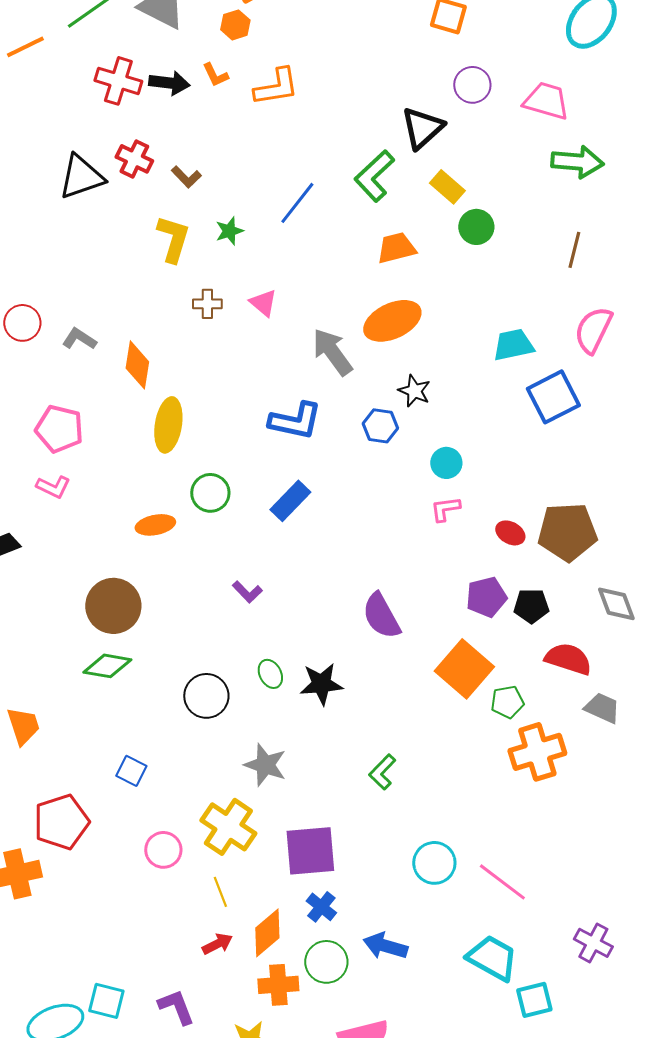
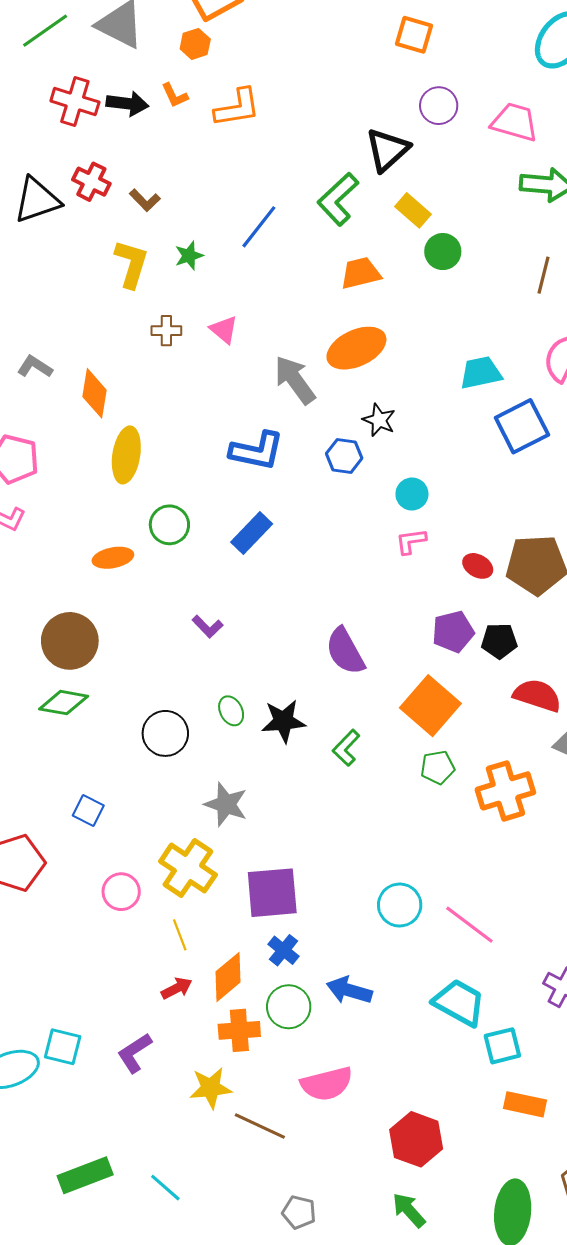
green pentagon: (507, 702) -> (438, 767), moved
green L-shape: (382, 772) -> (346, 748), moved
purple L-shape: (176, 1007) -> (135, 1053), turned -102

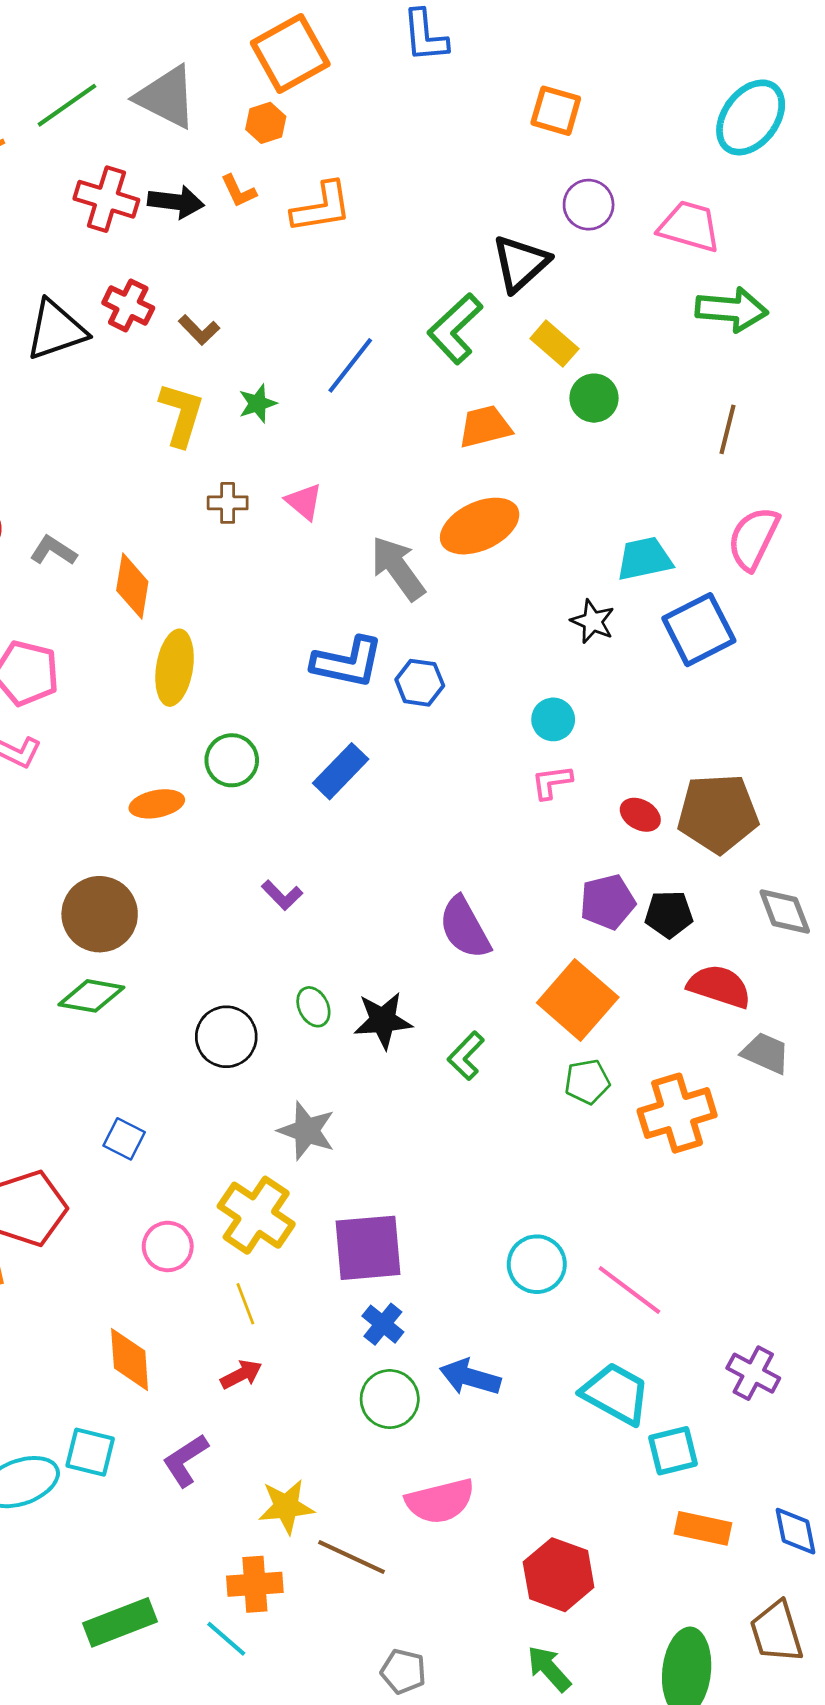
black star: (379, 420) -> (593, 621), moved
blue hexagon: (344, 456) -> (420, 683), moved
orange diamond: (228, 977) -> (130, 1360), moved, turned -54
orange cross: (239, 1030) -> (255, 1584), moved

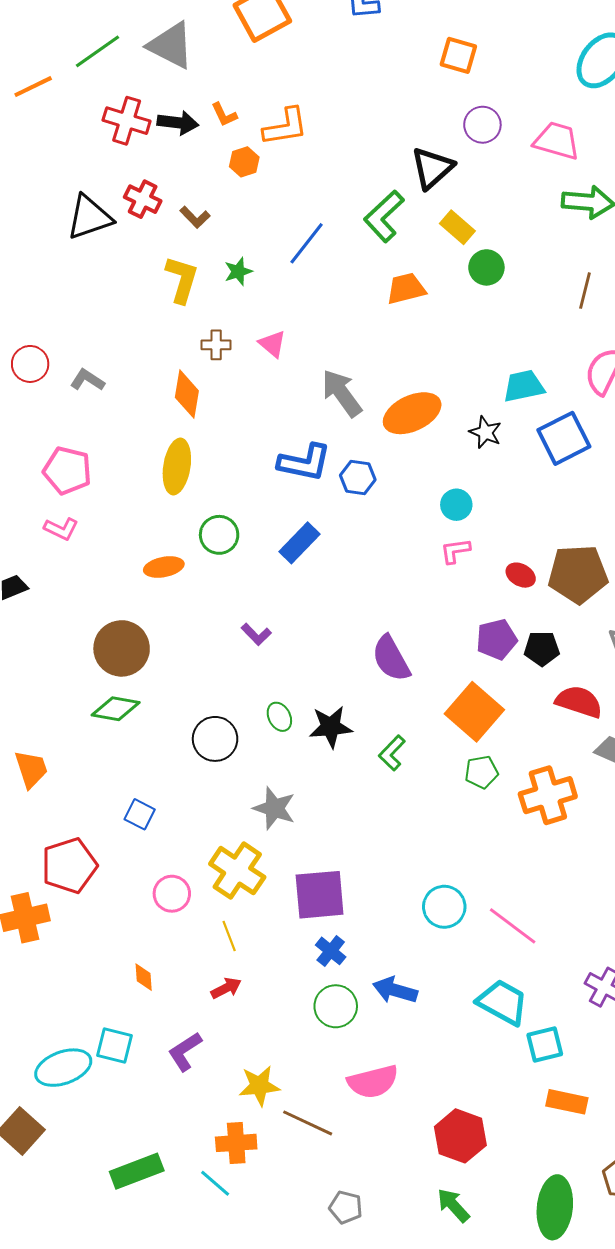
orange hexagon: (266, 123) -> (244, 162), moved
orange ellipse: (480, 526) -> (412, 413), moved
orange diamond: (132, 586) -> (187, 394), moved
orange diamond: (130, 1360) -> (144, 977), size x0.6

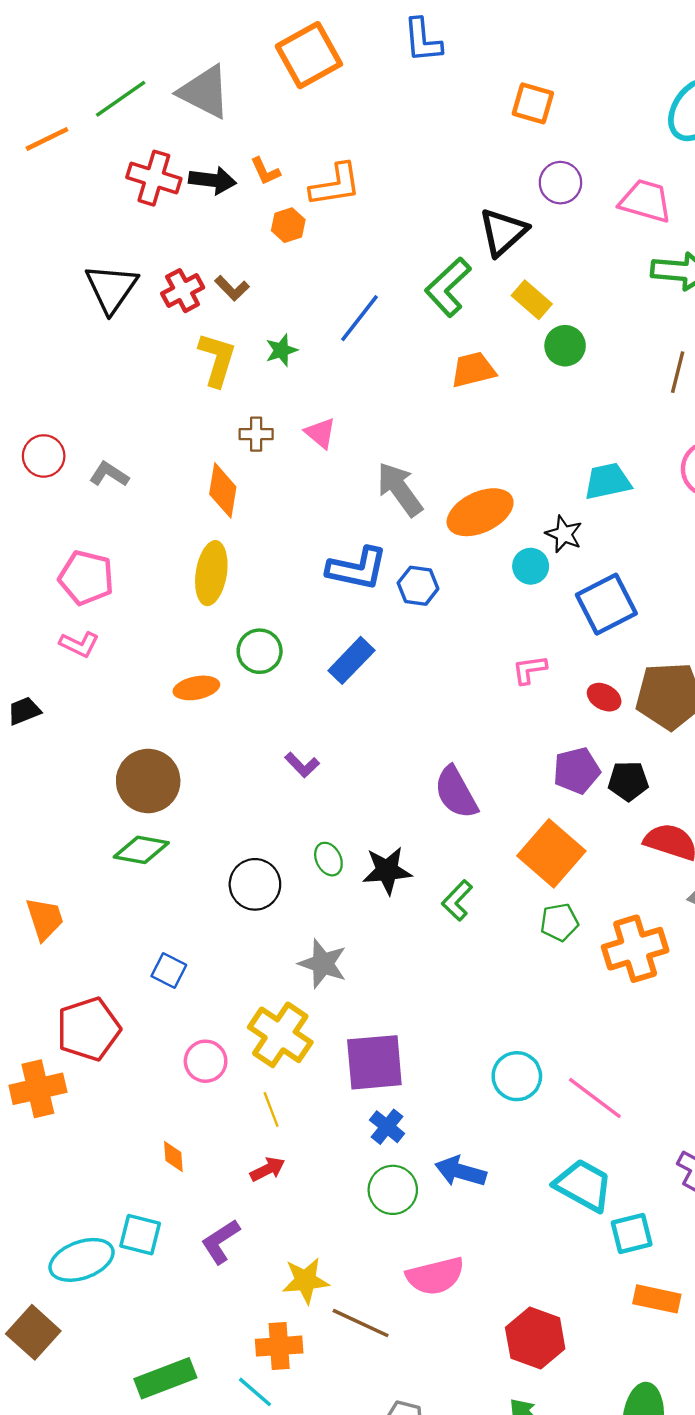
red cross: (143, 199) -> (183, 291), moved, turned 36
black triangle: (89, 217) -> (111, 288), turned -36
blue square: (564, 438) -> (606, 604), moved
cyan circle: (456, 505) -> (531, 566), moved

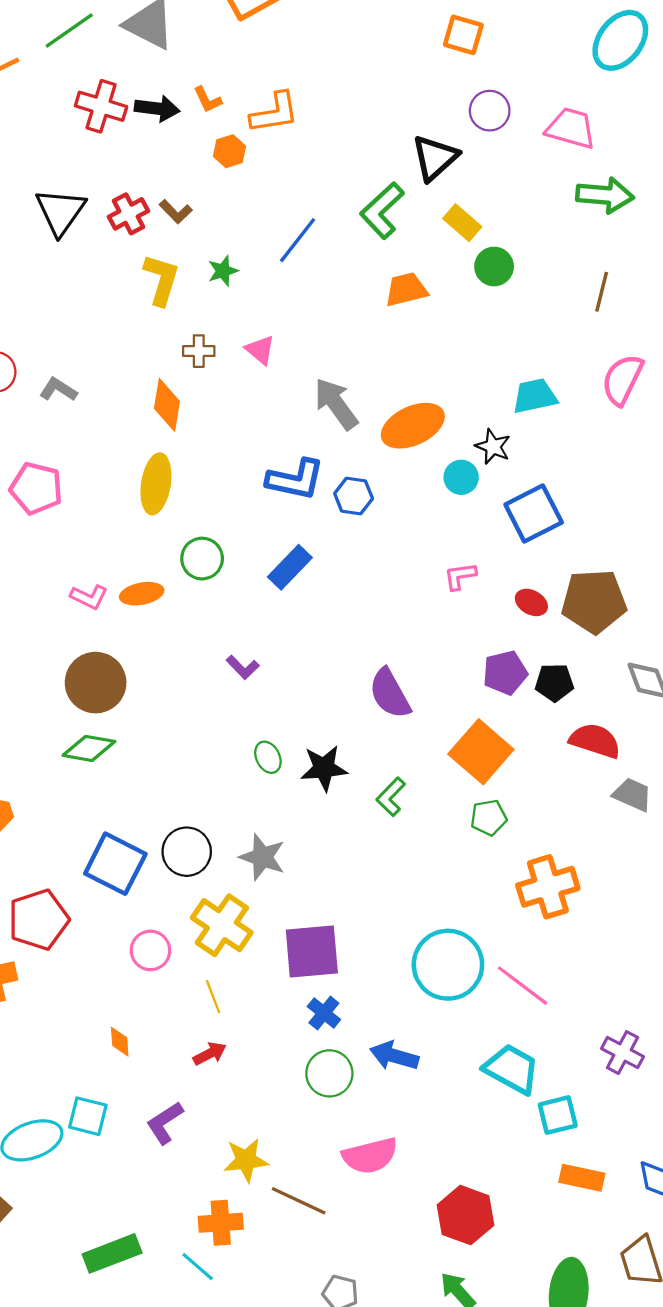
pink L-shape: (79, 644) -> (89, 597), moved
black circle: (255, 884) -> (187, 852), moved
orange cross: (635, 949) -> (548, 887), moved
blue square: (169, 970) -> (115, 864), size x1.8
cyan circle: (517, 1076) -> (448, 965), size x1.5

